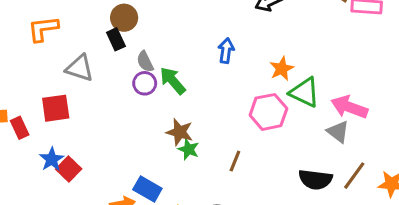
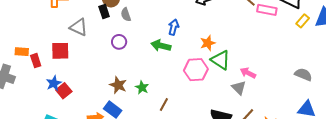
gray semicircle: (145, 62) -> (126, 15), moved
green arrow: (173, 81) -> (161, 46), moved, turned -42
pink arrow: (349, 107) -> (248, 73), size x0.7
brown star: (180, 132) -> (118, 85), moved
brown line: (235, 161) -> (164, 105), moved

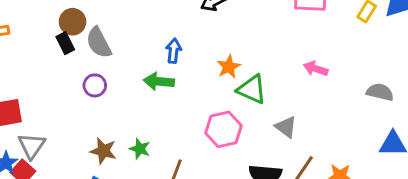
gray semicircle: (126, 15) -> (99, 43), size x1.5
gray triangle: (79, 27) -> (32, 146), moved, turned 48
pink hexagon: (196, 70) -> (223, 129), moved
pink arrow: (248, 73) -> (316, 69), moved

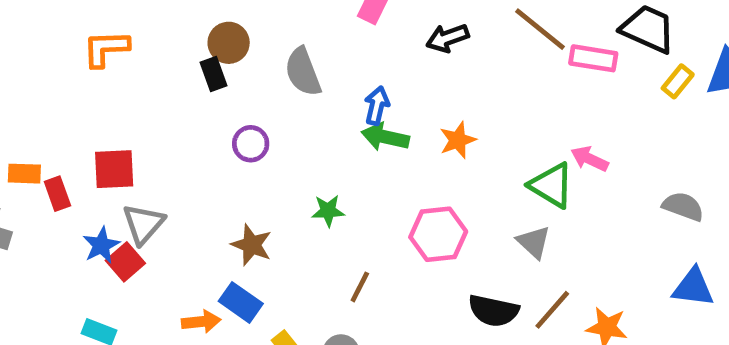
gray semicircle: (99, 43) -> (303, 72), moved
green arrow: (159, 81) -> (385, 137), moved
green triangle: (252, 89) -> (551, 185), moved
green star: (140, 149) -> (328, 211), moved, turned -30

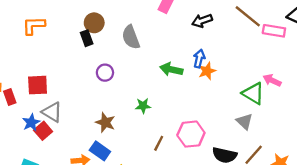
blue arrow: (377, 106) -> (199, 59), moved
gray triangle: (143, 224) -> (52, 112), turned -40
pink hexagon: (438, 234) -> (191, 134), moved

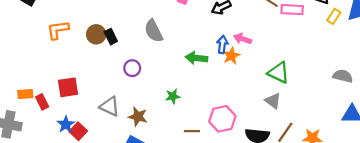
brown circle: (94, 23) -> (96, 34), moved
pink arrow: (272, 80) -> (243, 39), moved
gray triangle: (52, 112) -> (110, 106), moved
brown line: (159, 143) -> (192, 131), turned 70

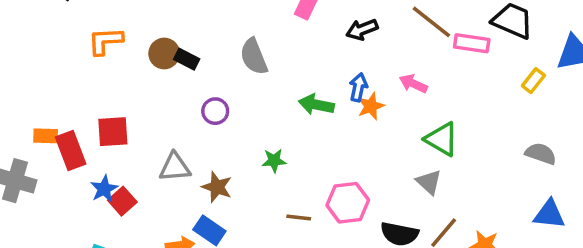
yellow rectangle: (334, 16) -> (533, 81), moved
black rectangle: (111, 37) -> (187, 59), turned -42
pink arrow: (243, 39) -> (413, 84), moved
red rectangle: (42, 102) -> (71, 151), size x1.5
gray triangle: (110, 106) -> (175, 167), turned -35

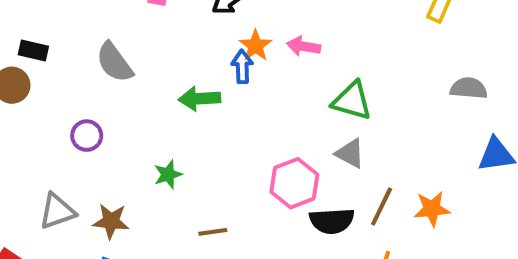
black rectangle: (187, 59) -> (33, 50), moved
orange star: (371, 106) -> (255, 46), moved
pink hexagon: (348, 203) -> (294, 183), moved

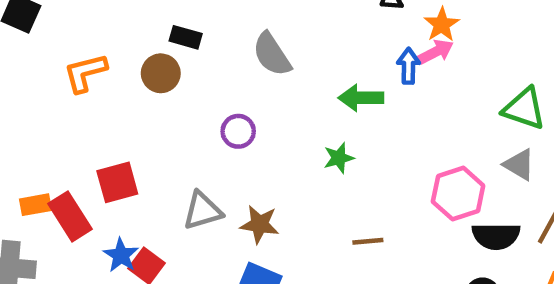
orange star: (255, 46) -> (442, 25), moved
pink arrow: (304, 46) -> (436, 52), moved, turned 140
green star: (168, 174) -> (339, 158), moved

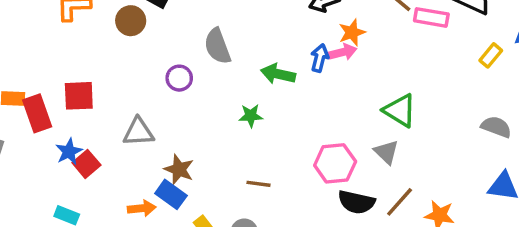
gray semicircle: (272, 54) -> (217, 46), moved
brown star: (260, 224) -> (179, 169), moved

